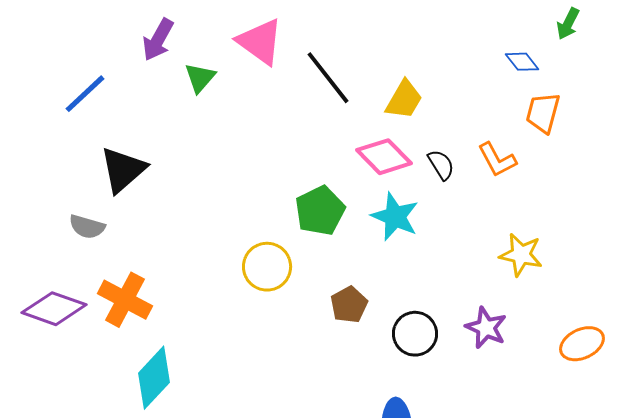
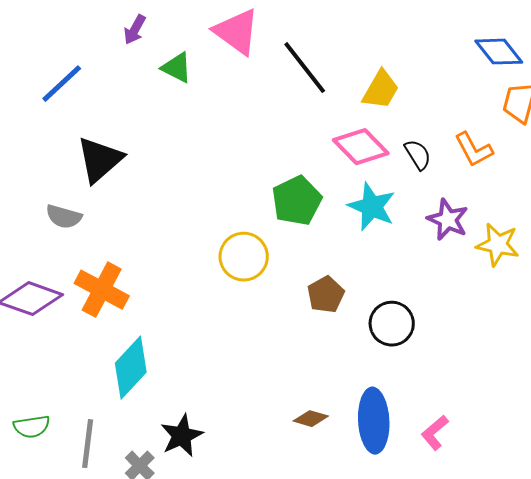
purple arrow: (158, 40) -> (135, 30), size x0.7
blue diamond: (522, 62) -> (499, 52), size x1.4
green triangle: (200, 78) -> (177, 68), turned -44
purple star: (486, 328) -> (448, 220), moved

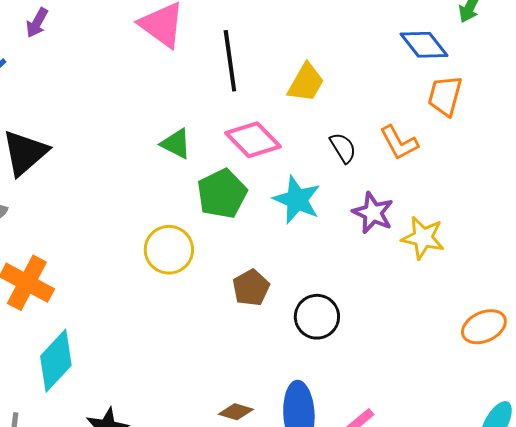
purple arrow: (135, 30) -> (37, 23), moved
green triangle: (177, 68) -> (176, 144), moved
black line: (305, 68) -> (230, 61), turned 30
pink diamond: (361, 147) -> (253, 140), moved

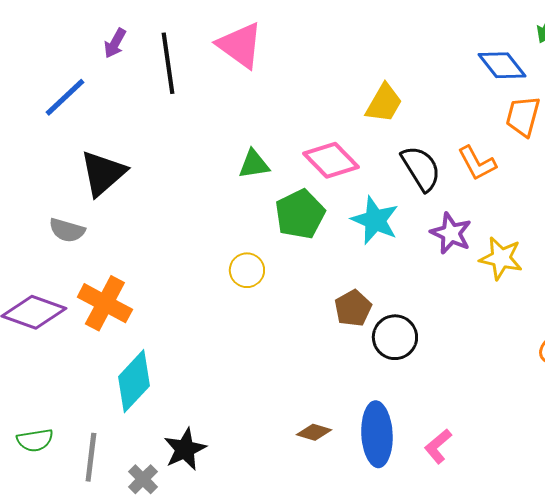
black line: (230, 61) -> (168, 63), moved
green triangle: (176, 144) -> (254, 164), turned -36
black semicircle: (343, 148) -> (421, 168), size x1.5
yellow circle: (169, 250) -> (247, 270), size x0.7
brown pentagon: (251, 288) -> (353, 308), moved

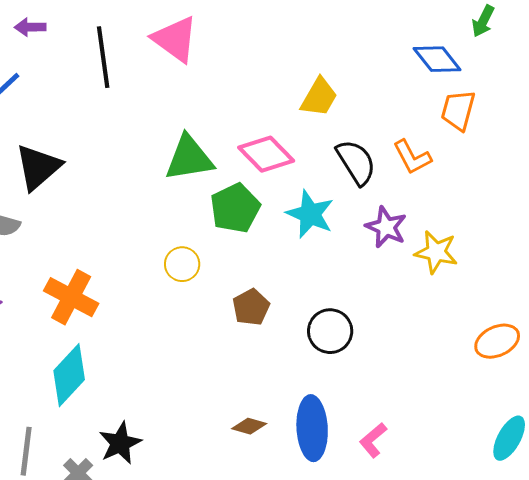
purple arrow: (115, 43) -> (30, 27), moved, turned 60
green triangle: (254, 164) -> (189, 158), size x1.6
orange cross: (105, 303) -> (71, 297), moved
brown pentagon: (353, 308) -> (251, 307), moved

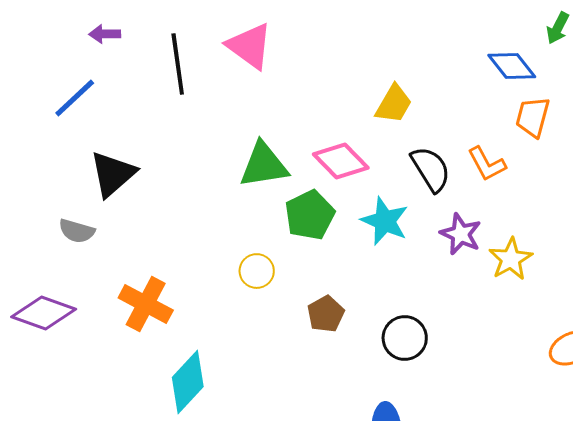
yellow star: (436, 252) -> (511, 259), turned 30
cyan diamond: (69, 375) -> (188, 382), moved

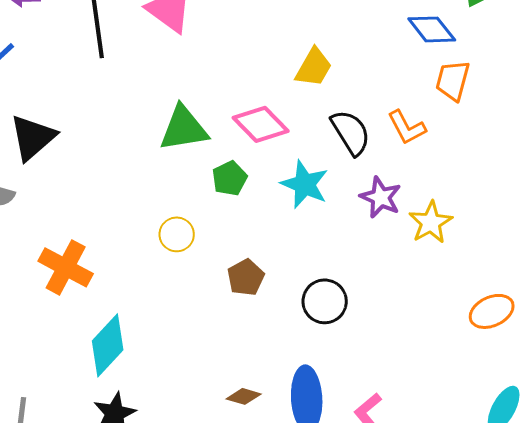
green pentagon: (310, 215) -> (230, 178), size x0.7

